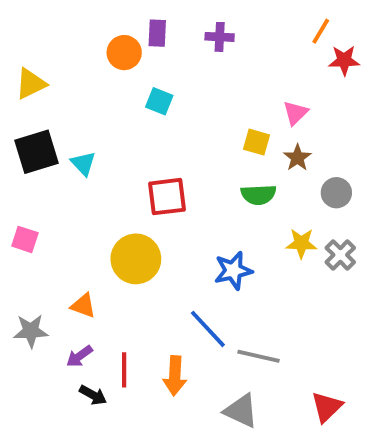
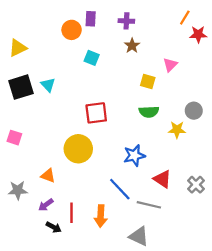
brown star: (297, 158) -> (132, 46), moved
cyan triangle: (83, 164) -> (48, 85), moved
yellow star: (301, 243) -> (177, 130), moved
gray cross: (340, 255) -> (196, 185), moved
red triangle: (327, 407) -> (162, 179), moved, turned -42

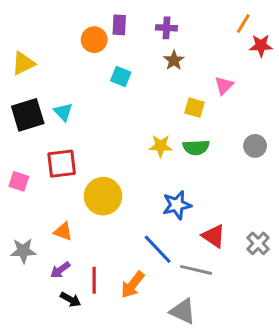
red square: (96, 113) -> (62, 164), moved
yellow star: (177, 130) -> (161, 146), moved
orange arrow: (101, 216) -> (133, 285), turned 35

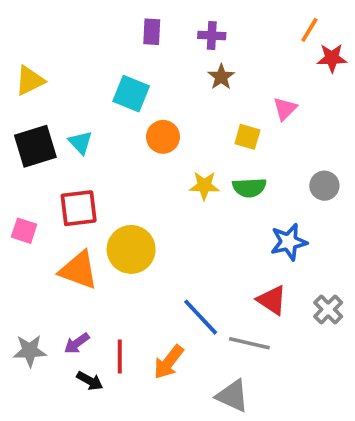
orange circle: (94, 40) -> (163, 137), moved
cyan square: (121, 77) -> (131, 94), moved, size x1.4
blue star: (177, 205) -> (289, 242), moved
orange triangle: (63, 232) -> (79, 270), moved, size x1.6
gray star: (23, 251) -> (30, 351), moved

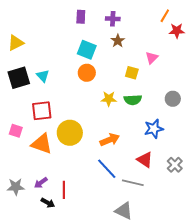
cyan square: (131, 94) -> (87, 50), moved
pink square: (24, 231) -> (16, 131), moved
orange arrow: (169, 362) -> (110, 140), moved, turned -150

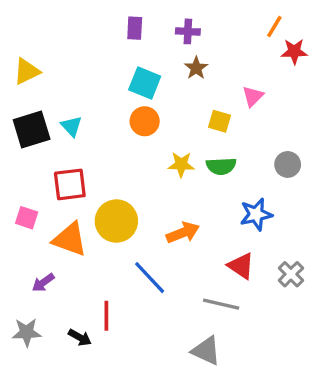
blue line: (107, 169) -> (150, 278), moved
purple arrow: (41, 183) -> (43, 283), moved
gray star: (16, 187) -> (27, 332), moved

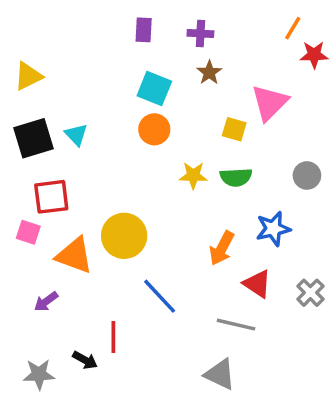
pink triangle: (253, 96) -> (270, 103), size x1.6
red square: (70, 184) -> (51, 197), moved
orange arrow: (183, 233) -> (222, 248), moved, turned 140
gray star: (27, 332) -> (39, 374), moved

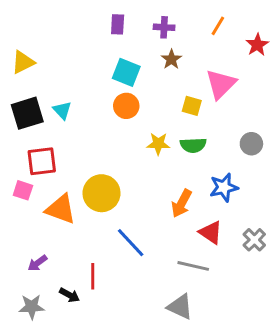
orange line: (293, 28) -> (218, 26), moved
red star: (314, 55) -> (257, 45), turned -30
purple arrow: (46, 302) -> (37, 263), moved

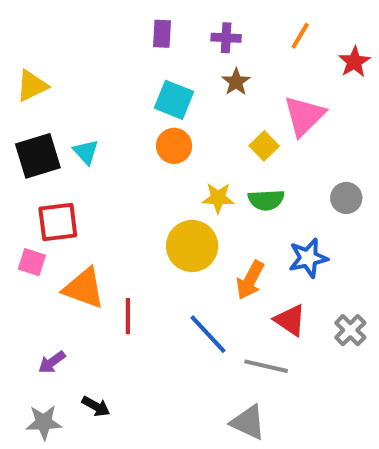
yellow square: (192, 106) -> (264, 146), turned 30
yellow circle: (102, 193) -> (192, 246), moved
blue line: (131, 243) -> (208, 334), moved
red line: (93, 276) -> (128, 316), moved

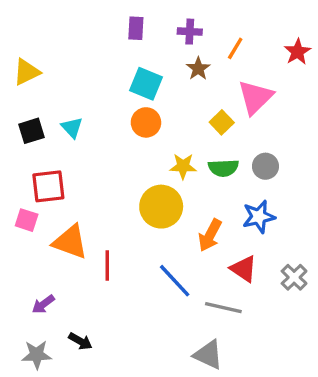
orange line: (300, 36) -> (235, 48), moved
black square: (38, 156) -> (32, 131), size x0.7
gray circle: (346, 198) -> (265, 166), moved

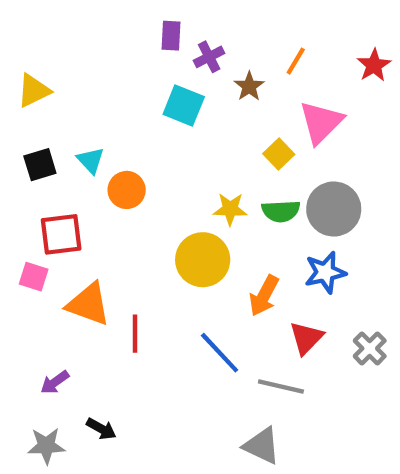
purple cross: (190, 32) -> (209, 57), moved, turned -30
orange circle: (146, 122) -> (127, 190), moved
gray circle: (265, 166) -> (334, 209), size x1.6
red triangle: (244, 269) -> (306, 338), turned 40

